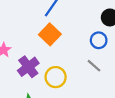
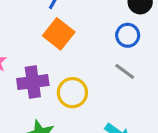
purple cross: (28, 67) -> (33, 82), turned 35

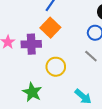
purple cross: (33, 82) -> (31, 44), moved

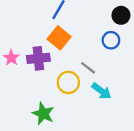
gray line: (91, 56) -> (88, 68), moved
cyan arrow: (83, 97) -> (102, 91), moved

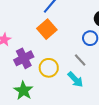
purple cross: (38, 58) -> (24, 58), moved, turned -30
gray line: (88, 68) -> (80, 60), moved

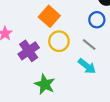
yellow circle: (49, 68) -> (59, 41), moved
green star: (23, 91) -> (45, 84), moved

